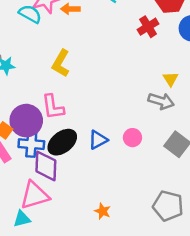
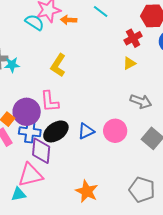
yellow triangle: (171, 79) -> (129, 63), moved, turned 32
pink circle: (132, 138) -> (115, 131), size x1.5
orange star: (103, 211) -> (87, 191), size x1.6

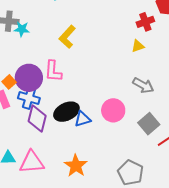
black ellipse: (56, 131) -> (66, 112), moved
blue triangle: (86, 131) -> (83, 119), moved
pink triangle: (30, 175) -> (32, 162), moved

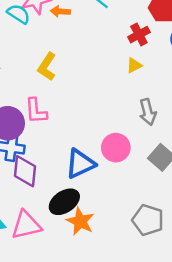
gray arrow: (143, 85) -> (148, 112), turned 55
black ellipse: (66, 112) -> (64, 202), moved
blue triangle: (83, 119) -> (80, 164), size x1.5

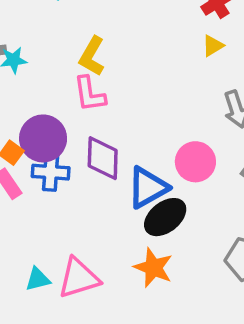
pink L-shape: (36, 111) -> (90, 94), moved
purple diamond: (25, 171) -> (103, 158), moved
black ellipse: (64, 202) -> (165, 217), moved

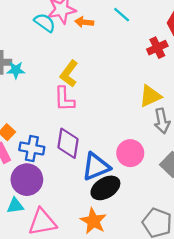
yellow triangle: (213, 46) -> (150, 96), moved, size x1.5
purple circle: (43, 138) -> (27, 180), moved
cyan triangle: (38, 279) -> (15, 206), moved

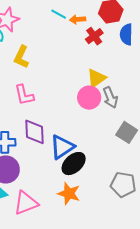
orange arrow: (84, 22) -> (78, 19), moved
yellow L-shape: (69, 74) -> (21, 57), moved
pink circle: (130, 153) -> (89, 98), moved

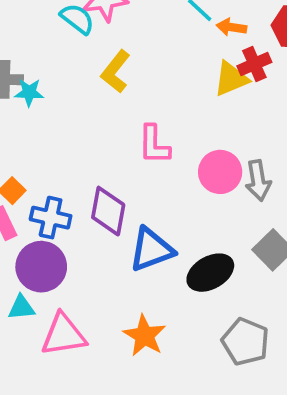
yellow triangle: (96, 78) -> (231, 79), moved
pink L-shape: (24, 95) -> (154, 145), moved
black ellipse: (74, 164) -> (210, 273), moved

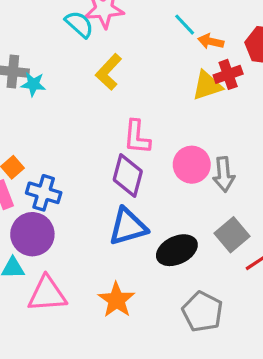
purple diamond: (108, 211) -> (128, 176), moved

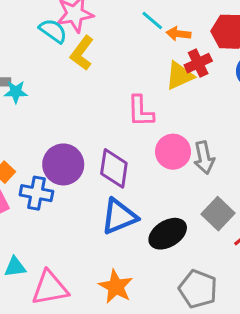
yellow L-shape: (109, 72) -> (82, 53), moved
pink L-shape: (137, 137) -> (141, 111), moved
purple circle: (32, 234) -> (63, 164), moved

